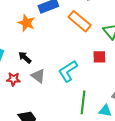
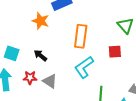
orange rectangle: (80, 21) -> (81, 36), moved, turned 60
gray triangle: (38, 76) -> (50, 81), moved

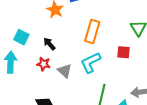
red star: (30, 78) -> (44, 64), moved
gray triangle: (50, 81) -> (65, 71), moved

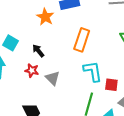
red square: (123, 52) -> (111, 85), moved
cyan L-shape: (91, 63) -> (93, 71), moved, turned 105

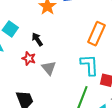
orange rectangle: (82, 40) -> (96, 34), moved

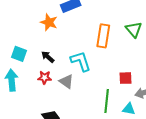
cyan L-shape: (89, 65) -> (81, 61), moved

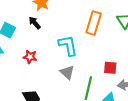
black arrow: (48, 57) -> (35, 23), moved
gray triangle: (66, 81) -> (67, 72), moved

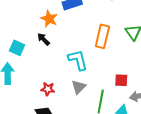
red star: (30, 57) -> (48, 89), moved
gray triangle: (67, 72) -> (79, 87), turned 35

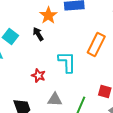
gray triangle: (79, 87) -> (55, 100), moved, turned 35
red star: (48, 89) -> (38, 76), moved

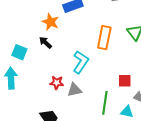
cyan L-shape: (67, 62) -> (81, 62), turned 50
gray triangle: (55, 100) -> (74, 90), moved

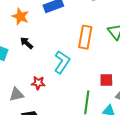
orange star: (50, 22) -> (20, 16), moved
gray triangle: (74, 90) -> (16, 94), moved

